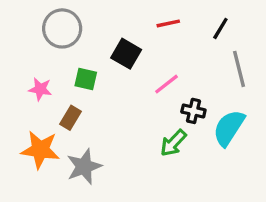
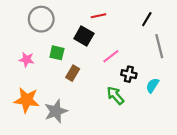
red line: (168, 23) -> (99, 16), moved
brown rectangle: (71, 118) -> (73, 73), moved
cyan semicircle: (229, 128) -> (152, 85), size x0.6
green arrow: (173, 143) -> (115, 96), turned 96

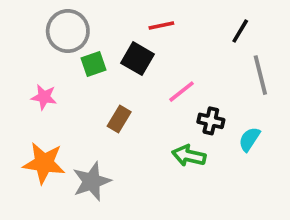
green square: (57, 53) -> (93, 64), moved, turned -32
green arrow: (115, 96) -> (189, 156), turned -36

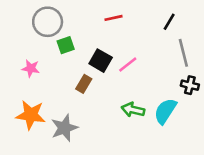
black square: (137, 59) -> (101, 61), moved
black cross: (211, 121) -> (190, 85), moved
cyan semicircle: (249, 139) -> (165, 111), moved, size x1.5

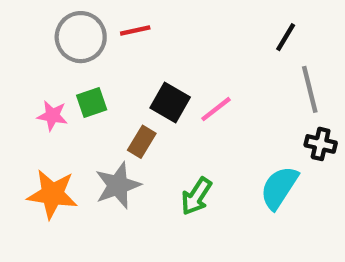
red line: (114, 18) -> (135, 31), moved
green square: (66, 45) -> (92, 102), moved
green arrow: (133, 110) -> (196, 196), moved, turned -70
gray star: (64, 128) -> (118, 185), moved

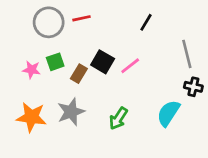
black line: (286, 37) -> (146, 22), moved
brown rectangle: (142, 142) -> (79, 74), moved

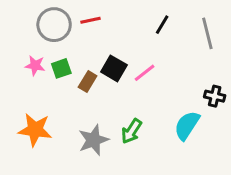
gray line: (187, 54) -> (207, 33), moved
pink star: (31, 70) -> (35, 65), moved
gray star: (71, 112) -> (93, 140), moved

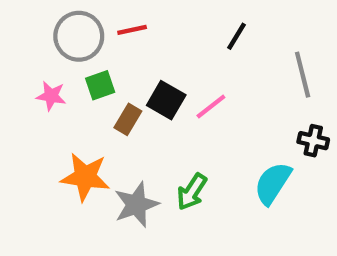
gray line: (207, 33) -> (303, 75), moved
green square: (61, 68) -> (100, 85), moved
orange star: (35, 130) -> (85, 177), moved

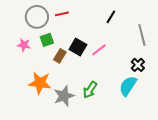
black cross: (313, 141) -> (138, 65), moved, turned 32

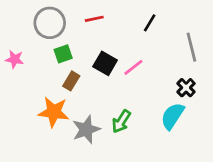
red line: (62, 14) -> (94, 19), moved
pink star: (24, 45) -> (15, 59), moved
brown rectangle: (60, 56) -> (71, 81), moved

